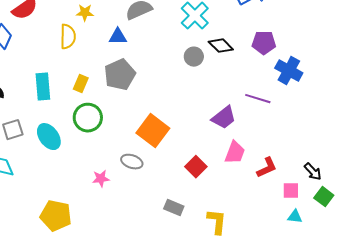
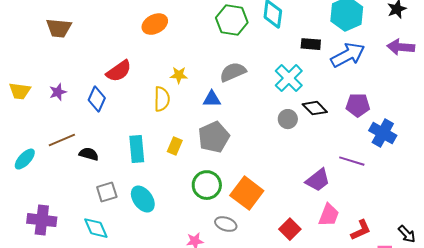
green circle: (88, 118) -> (207, 185), moved

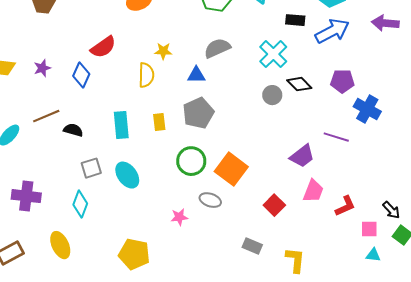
yellow rectangle: (175, 146) -> (159, 122), turned -30
cyan diamond: (96, 228) -> (80, 204), turned 44

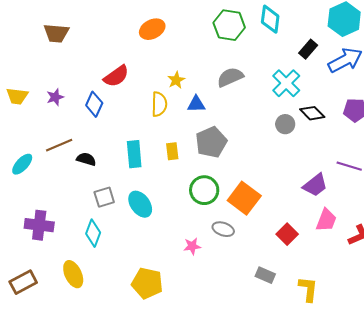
black rectangle: (295, 20) -> (308, 49), turned -54
yellow star: (163, 51) -> (176, 80), turned -30
blue triangle: (196, 75) -> (196, 104), moved

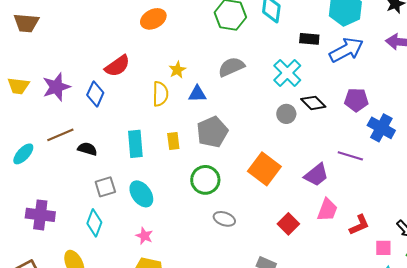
brown trapezoid: (56, 33) -> (26, 23), moved
black rectangle: (308, 49) -> (309, 39), turned 54
purple star: (55, 97) -> (56, 87), size x1.6
orange square: (244, 198) -> (264, 169), moved
pink star: (192, 246) -> (144, 236), moved, turned 30

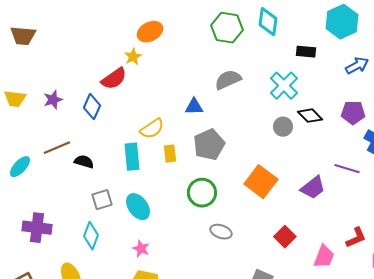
blue arrow: (346, 50) -> (357, 66), moved, size x0.7
yellow star: (177, 70) -> (133, 57), moved
purple star: (56, 87) -> (53, 100), size x0.7
yellow semicircle: (160, 94) -> (152, 129), moved, turned 55
pink trapezoid: (327, 210) -> (324, 257), moved

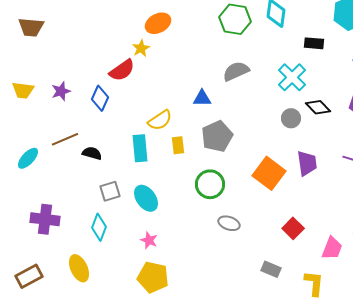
purple trapezoid: (313, 188) -> (307, 163), moved, turned -60

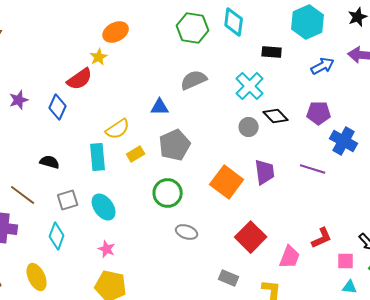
brown line: (65, 139) -> (23, 195), moved, turned 60
yellow rectangle: (178, 145) -> (136, 154), turned 66
red square: (293, 228) -> (251, 237), size x1.4

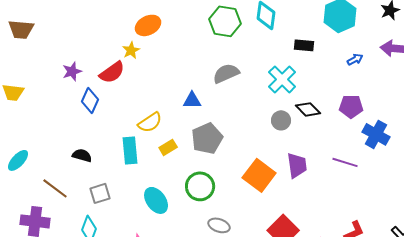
blue arrow: (323, 66) -> (355, 59), size x0.7
purple star: (19, 100) -> (72, 71), moved
cyan ellipse: (104, 207) -> (156, 200), moved

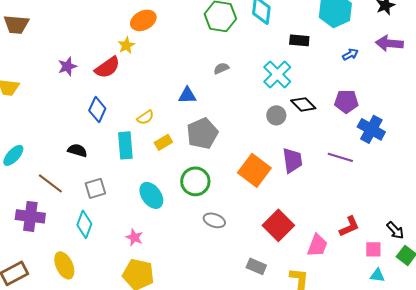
gray semicircle: (226, 73) -> (221, 68), size x0.6
blue diamond: (90, 100) -> (97, 109), moved
yellow semicircle: (150, 122) -> (145, 117), size x0.7

